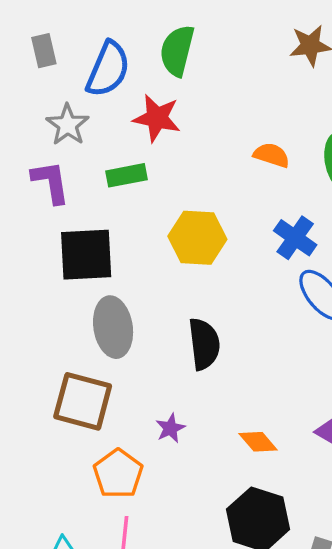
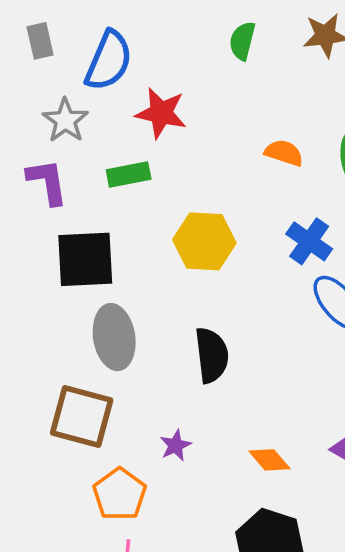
green semicircle: (177, 51) -> (242, 41), moved, size x0.7

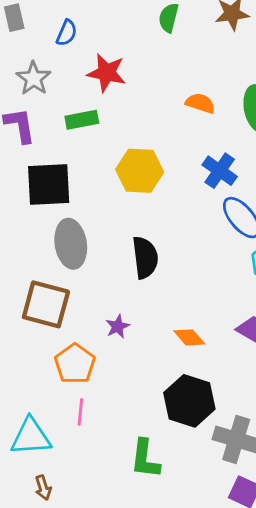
blue semicircle: (109, 61) -> (67, 33), size x0.6

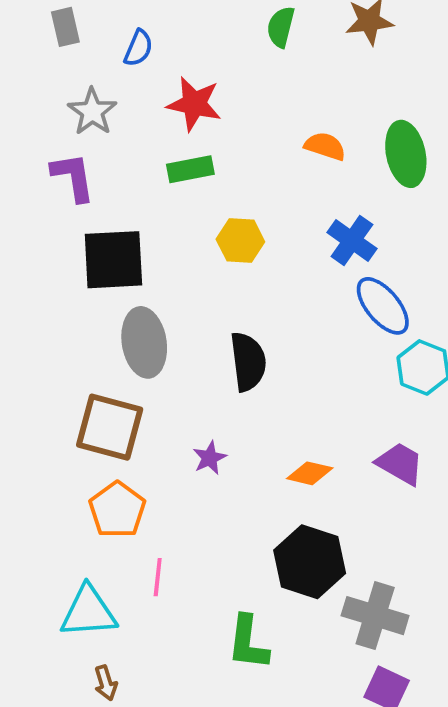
green rectangle: (82, 120) -> (190, 169), moved
yellow hexagon: (140, 171) -> (240, 240), size x0.7
orange diamond: (189, 337) -> (310, 473), turned -36
orange pentagon: (75, 364) -> (117, 510), moved

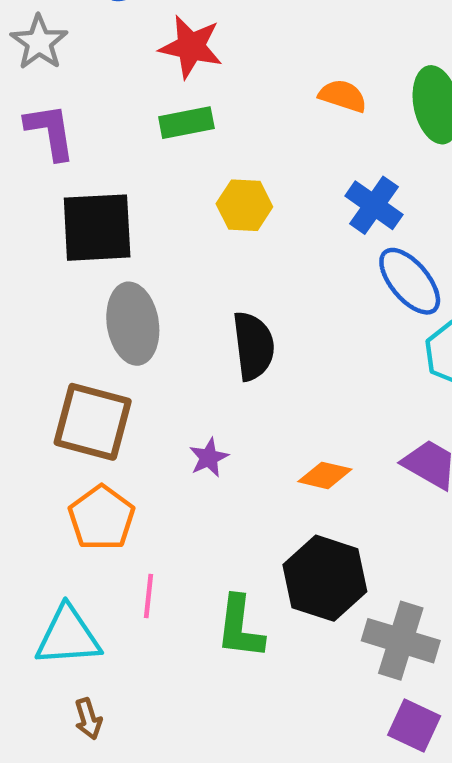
gray star: (92, 112) -> (39, 42), moved
green L-shape: (248, 643) -> (240, 627), moved

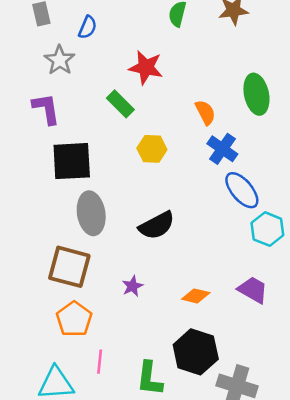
gray star: (39, 42) -> (60, 60), moved
red star: (191, 47) -> (146, 67), moved
orange semicircle: (343, 96) -> (205, 112), moved, turned 45
green rectangle: (186, 123) -> (120, 104), turned 56
black semicircle: (253, 346) -> (157, 225), turned 69

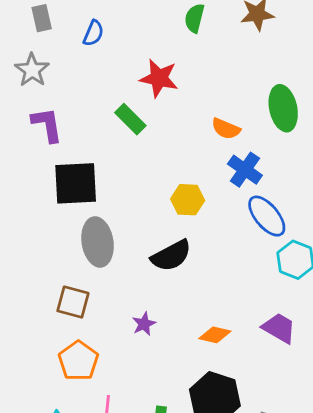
gray star: (60, 60) -> (32, 70), moved
orange semicircle: (205, 112) -> (226, 129), turned 140
yellow hexagon: (152, 149) -> (188, 200), moved
brown square: (69, 267) -> (73, 302), size x0.7

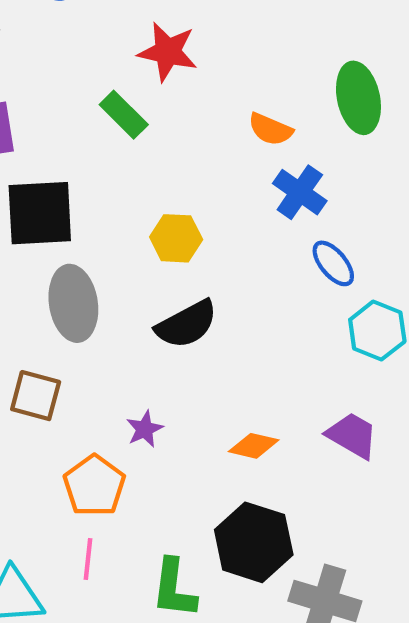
yellow hexagon: (188, 200) -> (176, 238), moved
blue ellipse: (267, 216) -> (333, 263), size x0.7
orange pentagon: (78, 361) -> (94, 486), moved

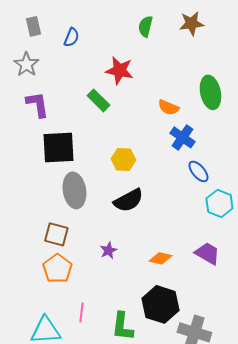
orange pentagon: (94, 486) -> (57, 268), moved

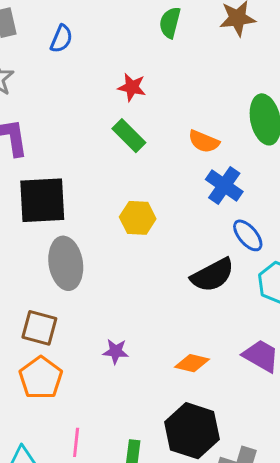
red star: (119, 70) -> (132, 87), size x0.7
green rectangle: (98, 100) -> (129, 136), moved
black semicircle: (128, 200) -> (213, 275), moved
purple star: (108, 250) -> (116, 351), turned 30

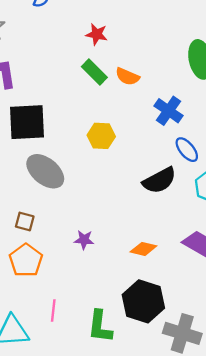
orange semicircle: (204, 141) -> (127, 77), moved
gray ellipse: (66, 263) -> (45, 171), turned -42
brown square: (39, 328) -> (25, 221), size x0.7

